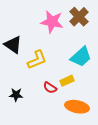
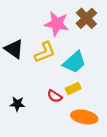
cyan trapezoid: (81, 57) -> (74, 62), moved
yellow L-shape: (37, 60) -> (45, 52), moved

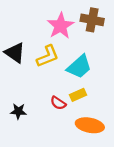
brown cross: (86, 18) -> (92, 20), turned -35
pink star: (57, 24) -> (61, 26), turned 30

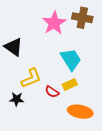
yellow L-shape: (48, 56) -> (31, 78), moved
cyan trapezoid: (79, 67) -> (71, 59), turned -80

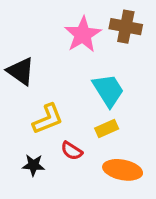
red semicircle: (52, 92) -> (72, 151), moved
black star: (17, 99) -> (33, 165), moved

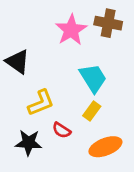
yellow rectangle: (107, 128) -> (92, 111), turned -30
black star: (33, 165) -> (29, 143), size x1.4
orange ellipse: (123, 170) -> (105, 147), turned -32

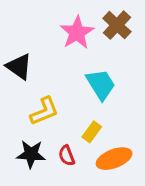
brown cross: (108, 23) -> (117, 25), turned 32
yellow rectangle: (92, 111) -> (92, 132), moved
red semicircle: (62, 130) -> (67, 156), moved, turned 36

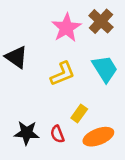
cyan trapezoid: (101, 84) -> (105, 69), moved
yellow L-shape: (44, 111) -> (62, 74), moved

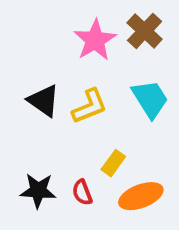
black triangle: (16, 57) -> (44, 101), moved

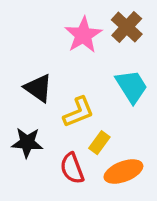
yellow L-shape: (90, 106) -> (78, 112), moved
black star: (38, 191) -> (27, 143), moved
red semicircle: (82, 192) -> (72, 168), size x1.4

